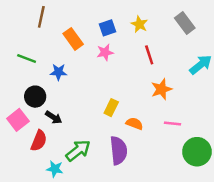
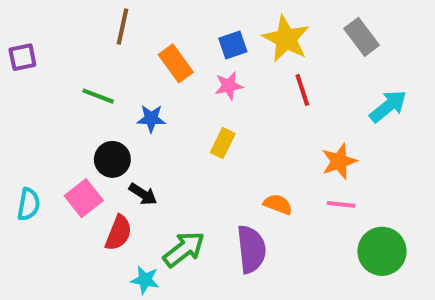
yellow star: (139, 24) -> (286, 39), size x1.6
orange star: (161, 89) -> (339, 161), moved
yellow rectangle: (111, 108) -> (223, 143), moved

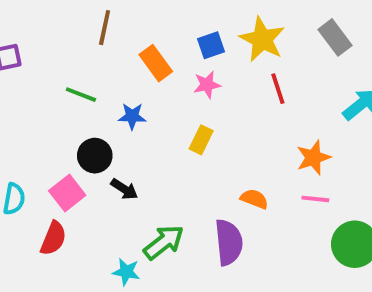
red semicircle: (118, 233) -> (53, 238), moved

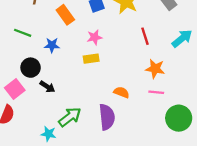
pink star: (207, 85) -> (95, 37), moved
red line: (278, 89) -> (145, 36), moved
yellow rectangle: (201, 140) -> (91, 59), turned 56
orange star: (313, 158) -> (155, 69), turned 30

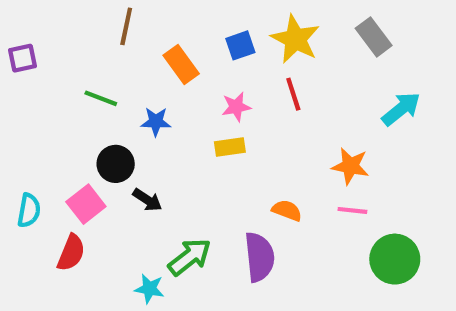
red line: (145, 36) -> (293, 94), moved

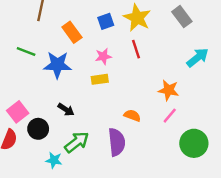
blue star: (156, 122) -> (57, 65), size x1.6
black circle: (116, 164) -> (38, 129), moved
black arrow: (147, 200) -> (66, 109), moved
pink line: (352, 210) -> (170, 116), turned -56

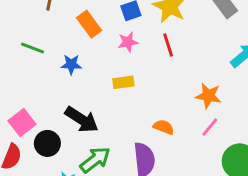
pink star: (103, 56) -> (128, 42), moved
blue star: (57, 65) -> (71, 64), size x0.6
black arrow: (66, 109) -> (82, 120), size x1.6

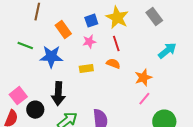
blue star: (71, 64) -> (51, 57), size x1.6
orange star: (208, 96) -> (143, 78), turned -30
black arrow: (82, 120) -> (58, 94), turned 60
orange semicircle: (164, 127) -> (113, 64), moved

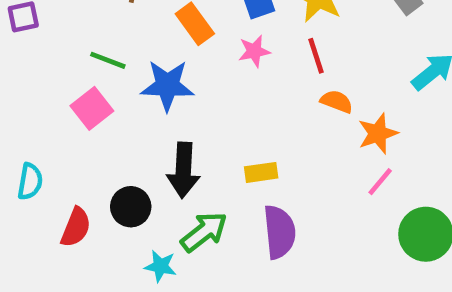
orange semicircle: (113, 64) -> (337, 101), moved
yellow rectangle: (86, 69) -> (261, 172), moved
pink square: (18, 96) -> (92, 108), moved

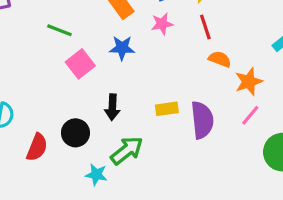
blue star: (167, 85) -> (122, 48), moved, size x0.7
pink square: (92, 108) -> (80, 64), moved
black arrow: (183, 170) -> (112, 107), size x0.7
purple semicircle: (279, 232) -> (202, 120), moved

